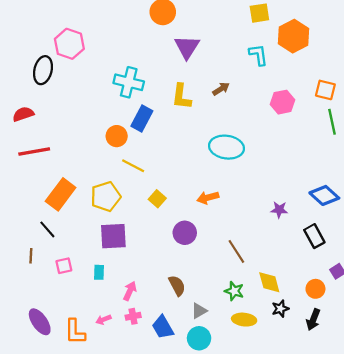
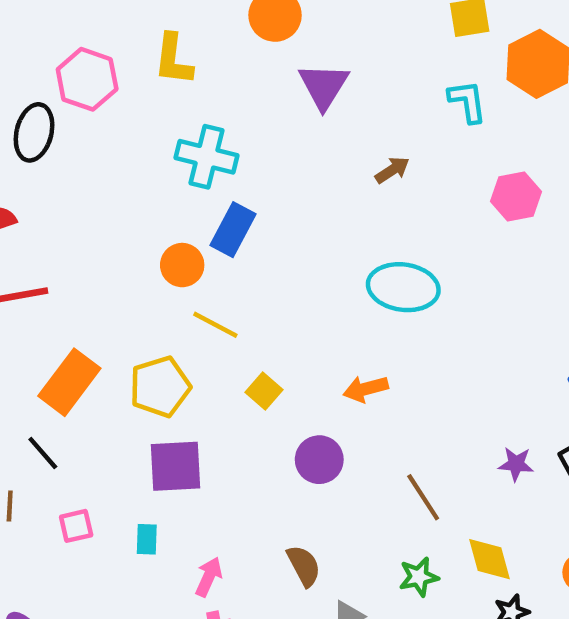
yellow L-shape: (181, 97) -> (173, 59), moved
purple star: (279, 210) -> (516, 464), moved
green star: (234, 291) -> (419, 577), turned -30

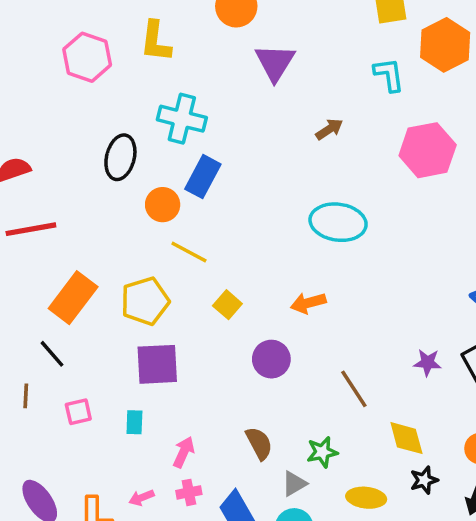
black ellipse: (34, 132) -> (120, 157), moved
pink hexagon: (516, 197) -> (428, 150), size x1.4
green star: (419, 577) -> (322, 452), moved

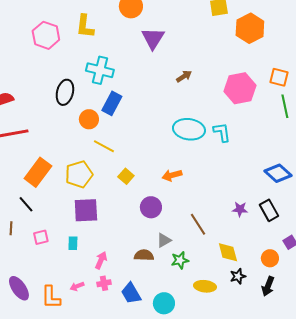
cyan L-shape: (389, 75) -> (222, 132), moved
brown semicircle: (259, 443) -> (144, 255), turned -60
gray triangle: (294, 484) -> (164, 240), moved

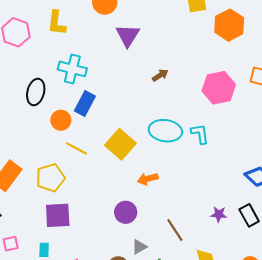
yellow square: (126, 176) -> (120, 144), moved, size x1.8

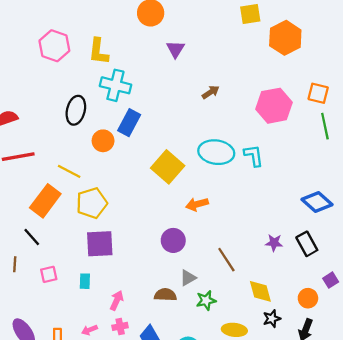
yellow L-shape: (57, 23) -> (99, 51), moved
purple triangle: (128, 36) -> (175, 49), size x0.7
yellow line: (77, 148) -> (69, 171), moved

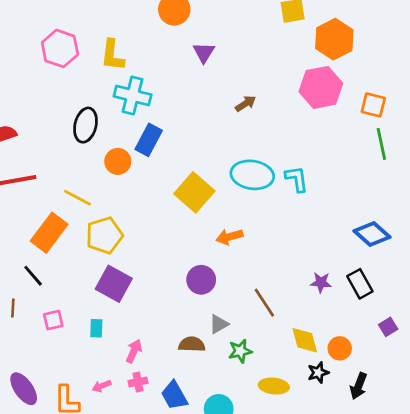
pink hexagon: (274, 106) -> (321, 87), moved
purple square: (100, 244) -> (114, 284), turned 32
orange circle: (308, 298) -> (340, 348), moved

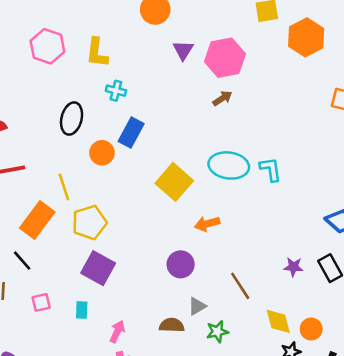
pink hexagon: (321, 87) -> (225, 58), moved
cyan cross: (133, 96) -> (116, 91), size x0.6
yellow line: (77, 198) -> (64, 187), turned 44

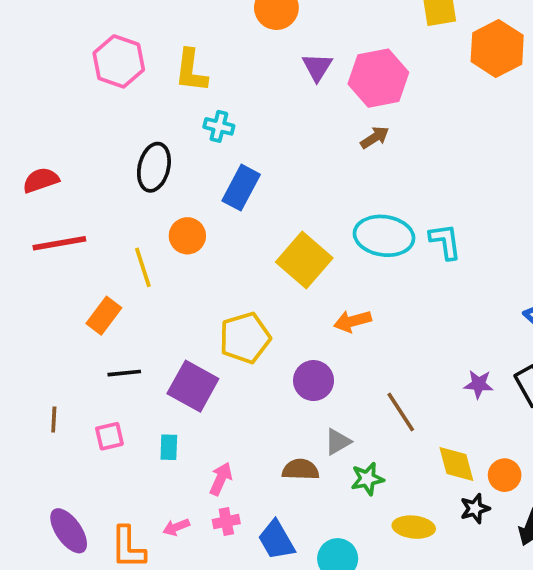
orange circle: (102, 153) -> (187, 236), moved
orange rectangle: (37, 220) -> (104, 316), size x0.7
yellow pentagon: (89, 223) -> (245, 338), moved
black line: (22, 261) -> (124, 373), moved, turned -55

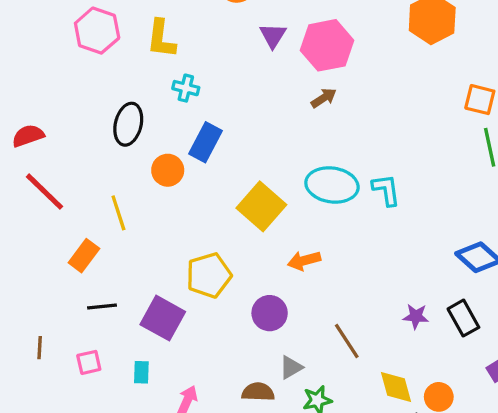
orange circle: (187, 236) -> (168, 170), moved
red line: (59, 243) -> (44, 192), turned 54

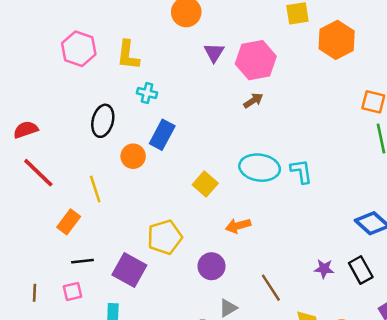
yellow square: (261, 206) -> (205, 184), size x0.7
pink square: (89, 362) -> (72, 291), moved

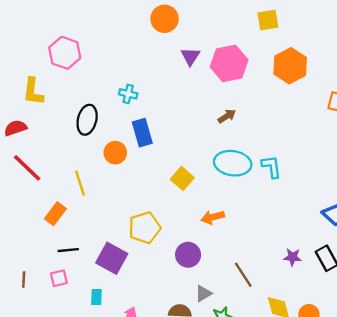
orange hexagon: (337, 40) -> (290, 66), moved
yellow L-shape: (128, 55) -> (33, 92), moved
brown arrow: (253, 101) -> (227, 116), moved
blue rectangle: (162, 135) -> (142, 133), turned -44

